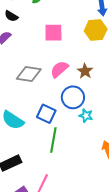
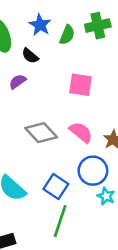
pink semicircle: (59, 69) -> (81, 132), turned 72
gray diamond: (29, 74) -> (41, 133), turned 30

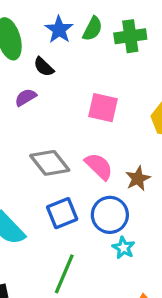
green semicircle: (67, 35) -> (93, 29), moved
blue square: (56, 186) -> (62, 213), moved, turned 30

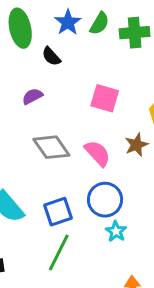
purple semicircle: (26, 97) -> (32, 96), moved
brown star: (138, 179) -> (136, 145), moved
blue square: (62, 213) -> (58, 212), moved

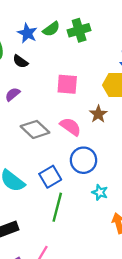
green semicircle: (99, 23) -> (51, 29), turned 36
cyan star: (116, 231) -> (100, 192), moved

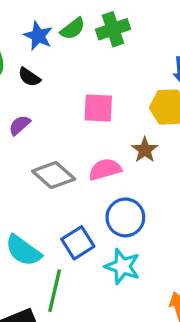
pink semicircle: (70, 127) -> (105, 169), turned -50
cyan star: (100, 192) -> (122, 266), moved, size x1.5
green line: (57, 207) -> (55, 291), moved

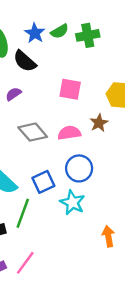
black semicircle: (29, 77) -> (25, 61), size x1.5

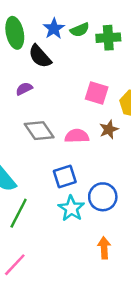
pink square: (70, 89) -> (97, 93), moved
blue circle: (79, 168) -> (103, 197), moved
blue square: (43, 182) -> (65, 176), moved

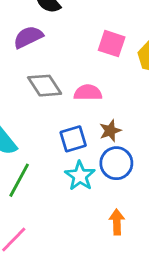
purple semicircle: (24, 89) -> (28, 37), size x1.5
brown star: (109, 129) -> (110, 131), moved

